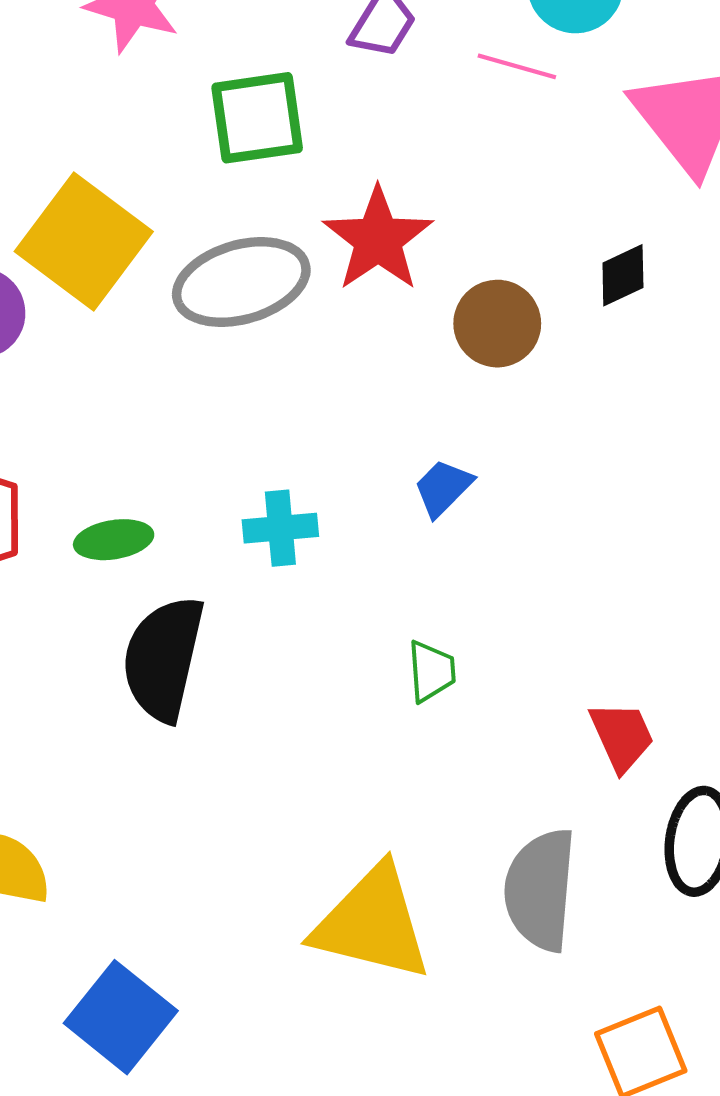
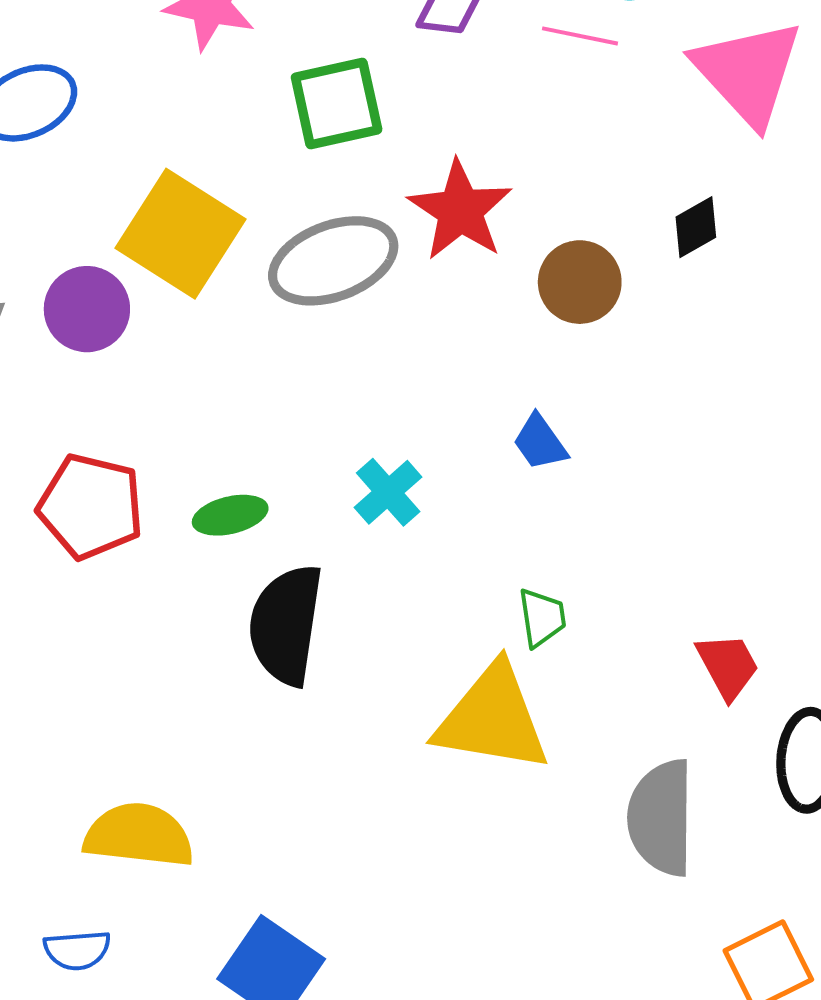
blue trapezoid: (443, 488) -> (540, 442), turned -76
cyan cross: (280, 528) -> (388, 492), turned -32
yellow triangle: (372, 923) -> (492, 718), moved

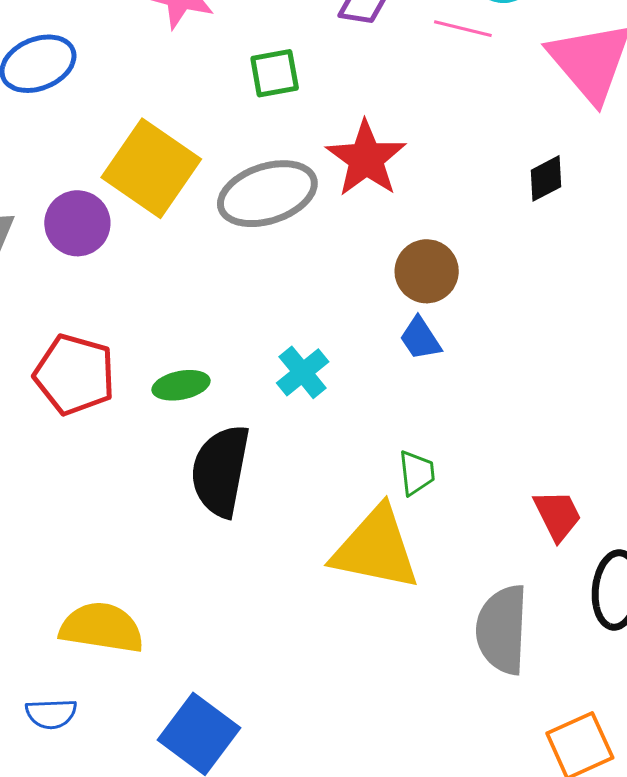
green square: (337, 104) -> (275, 73), size x0.7
brown circle: (580, 282) -> (427, 271), moved

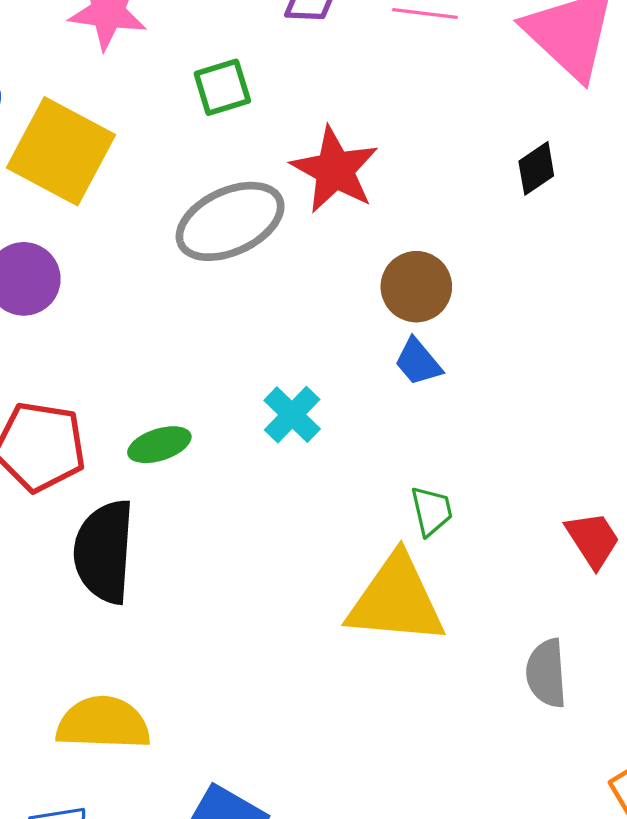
yellow square: (151, 168) -> (61, 151), moved
black semicircle: (220, 471) -> (104, 552), moved
gray semicircle: (502, 630) -> (546, 673), size x0.7

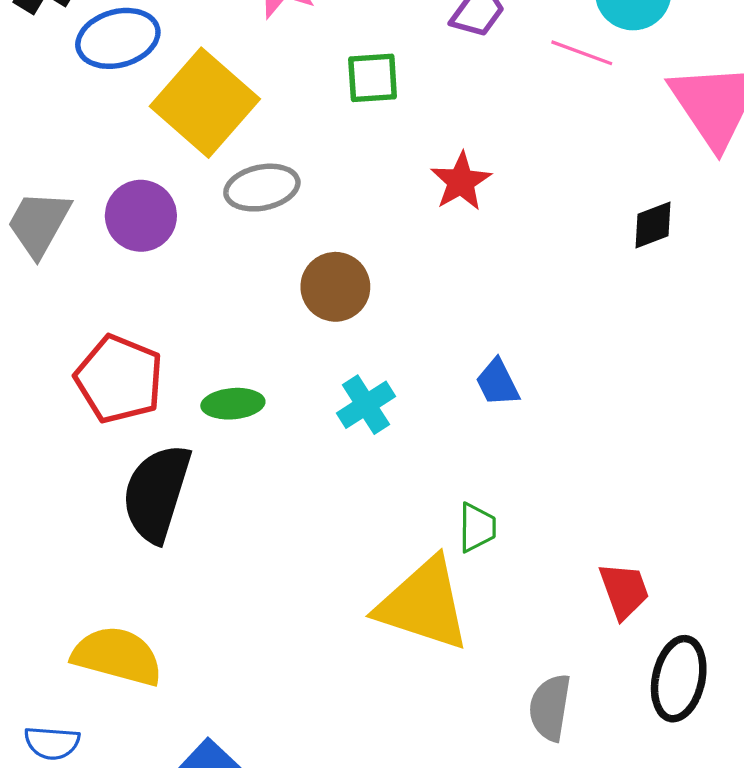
red star: (335, 170) -> (461, 181), size x0.7
gray ellipse: (230, 221) -> (262, 188), moved, size x0.7
brown circle: (416, 287) -> (335, 287), moved

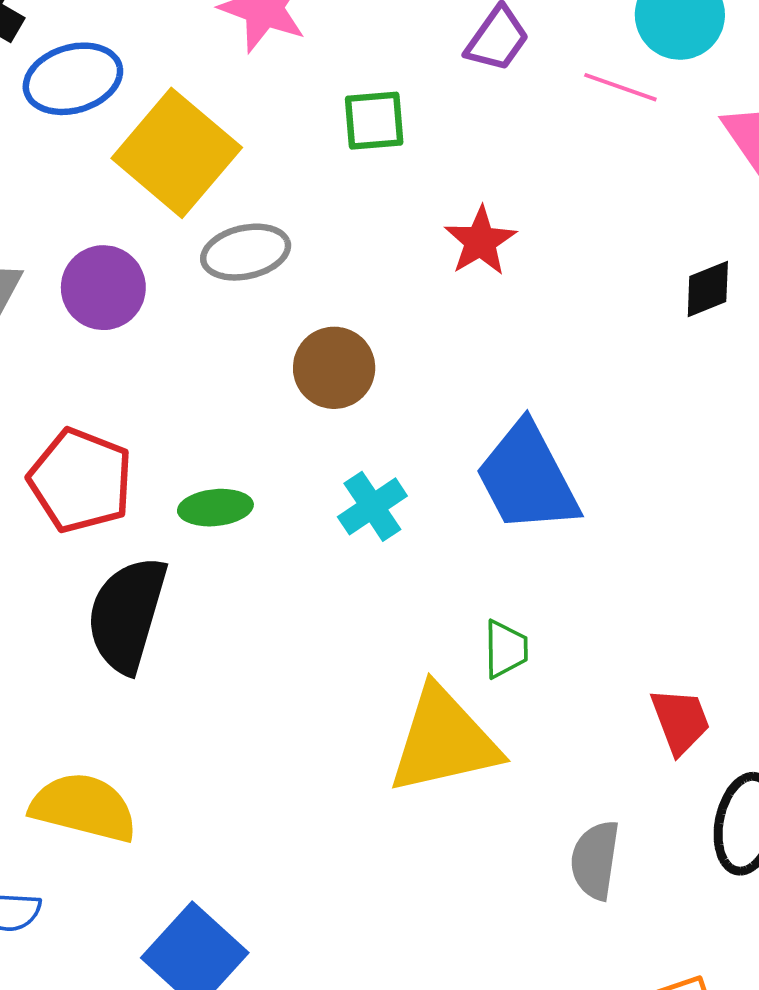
blue trapezoid: (497, 383) -> (527, 478), size x2.0
yellow triangle: (423, 604) -> (444, 741), turned -30

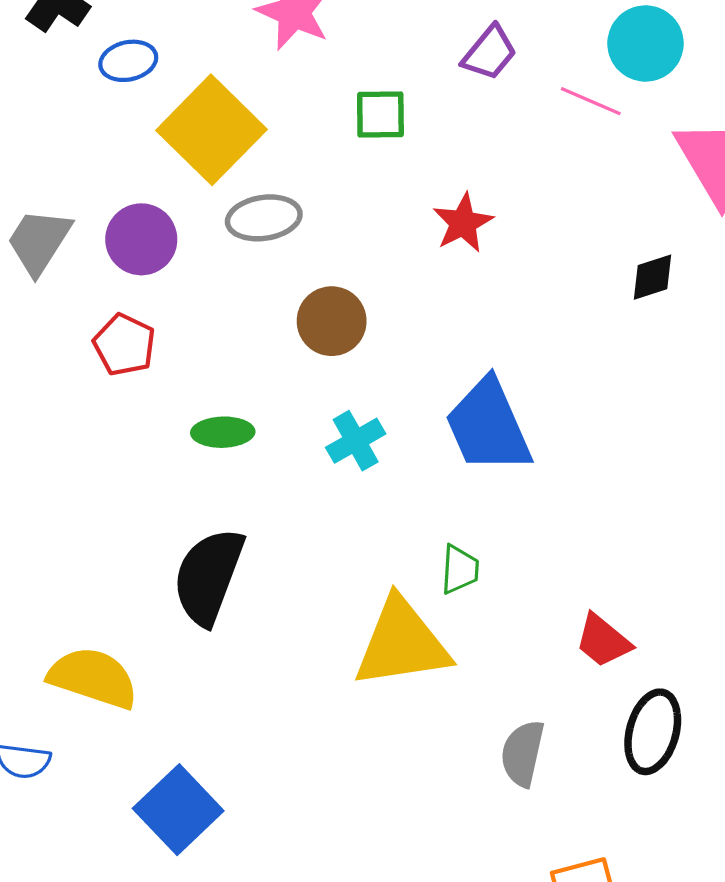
blue ellipse: (73, 79) -> (128, 61), size x0.7
red pentagon: (81, 481) -> (124, 345), moved, size x0.7
black semicircle: (127, 614) -> (208, 576), moved
red trapezoid: (680, 721) -> (603, 641), turned 146

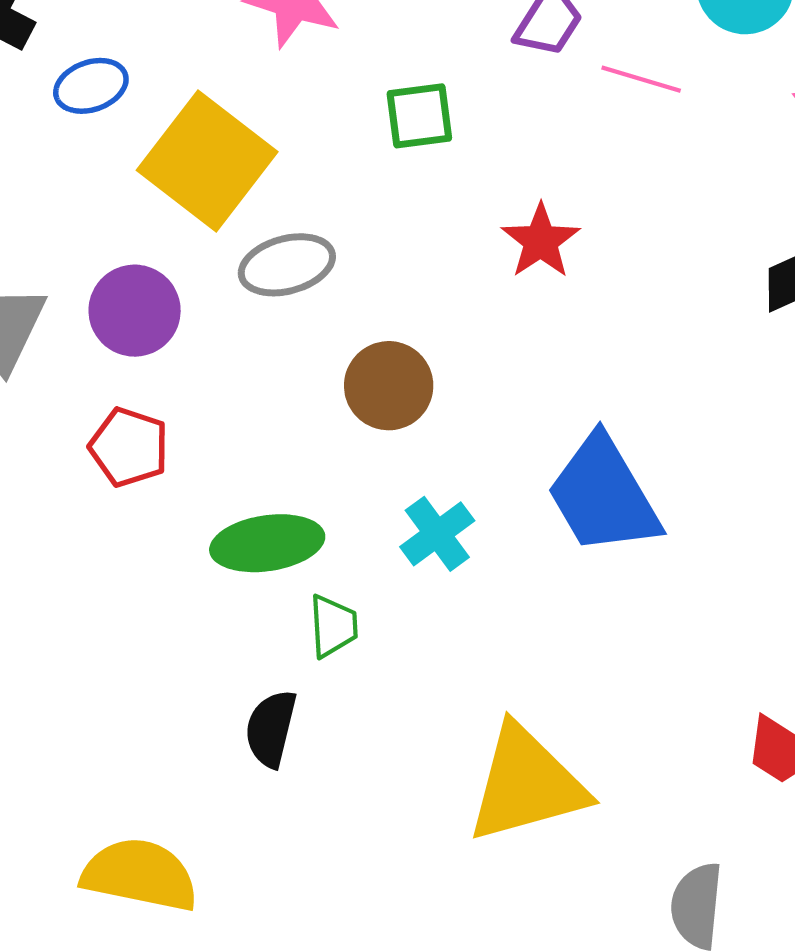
pink line: (591, 101) -> (641, 79), moved
green ellipse: (223, 432) -> (267, 543), size x1.4
green trapezoid: (460, 569) -> (333, 626), moved
black semicircle: (208, 576) -> (271, 728), size x0.6

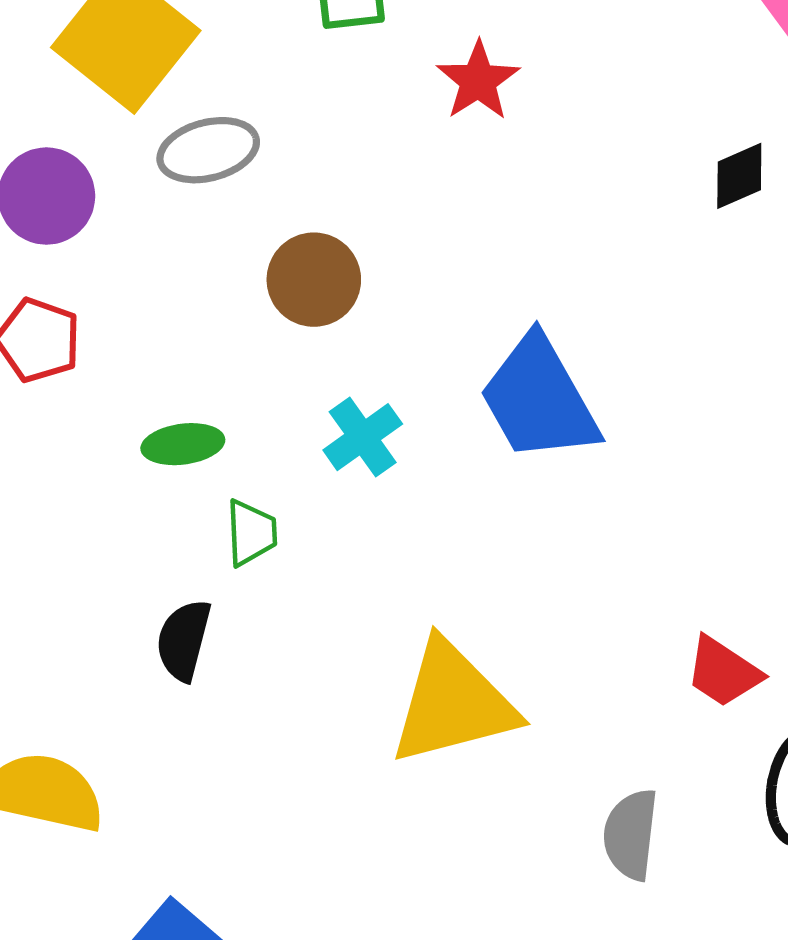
red star: (541, 241) -> (478, 81), moved
green ellipse: (267, 543) -> (183, 444), size x0.7

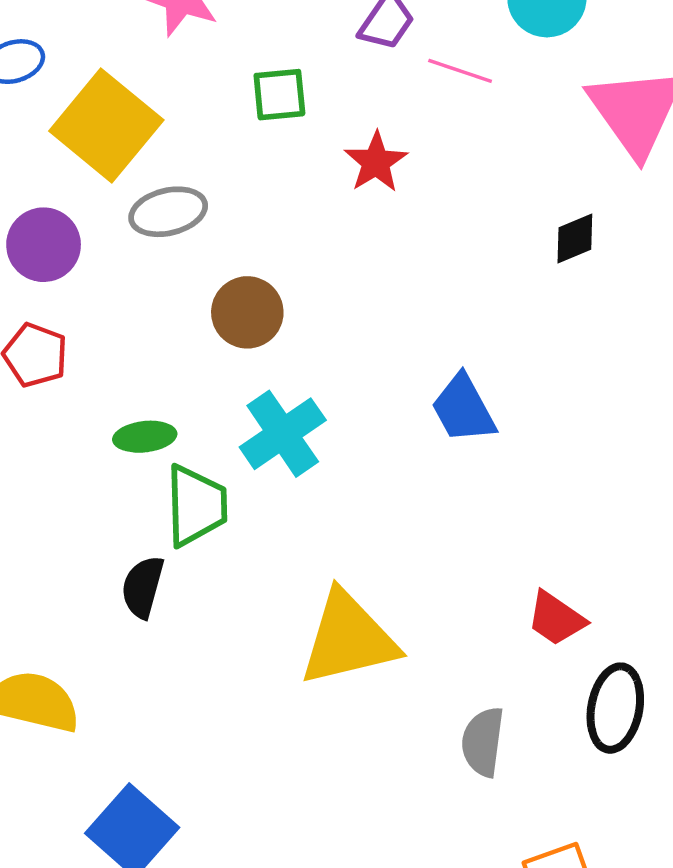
blue trapezoid: (539, 399) -> (463, 409), moved, size x0.7
cyan cross: (363, 437) -> (283, 434), size x1.4
green trapezoid: (251, 533) -> (196, 506), size x1.6

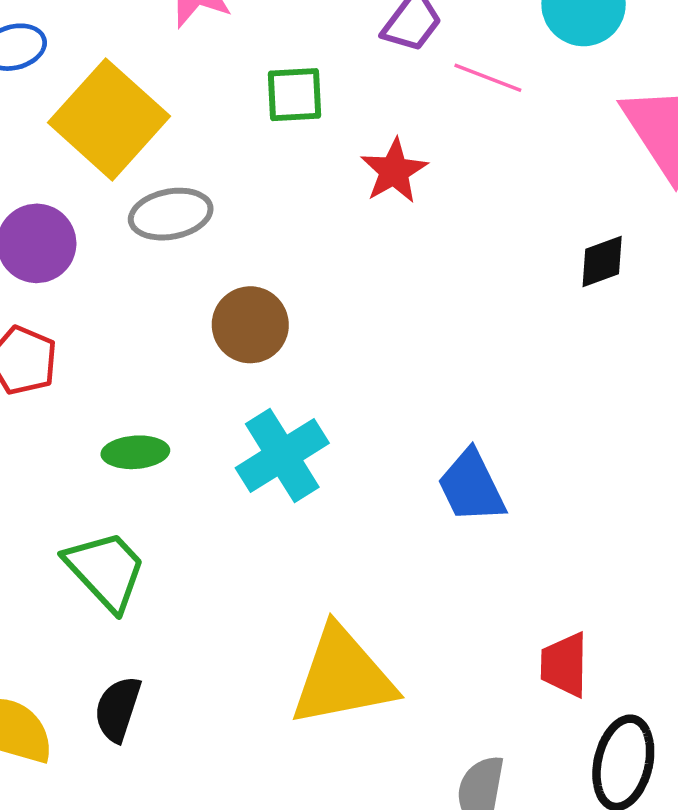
blue trapezoid: (463, 409) -> (471, 487), moved
green trapezoid: (196, 506) -> (106, 570), moved, turned -44
black semicircle: (143, 587) -> (118, 709), moved
red trapezoid: (556, 618) -> (564, 665), turned 54

